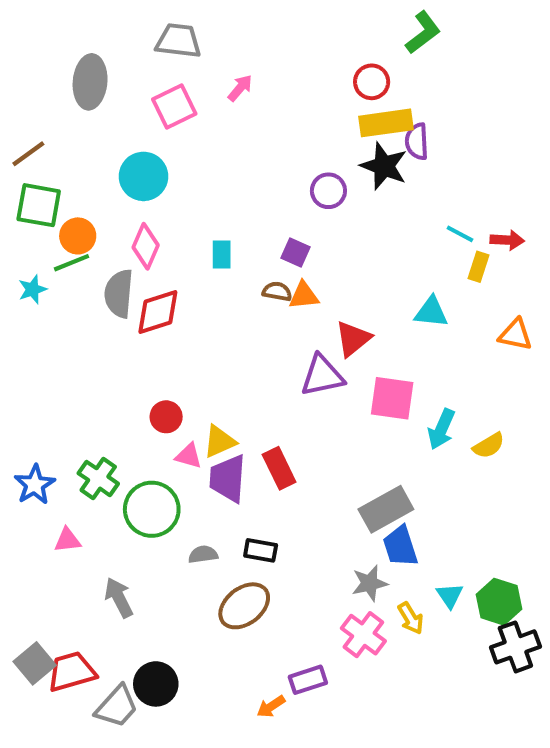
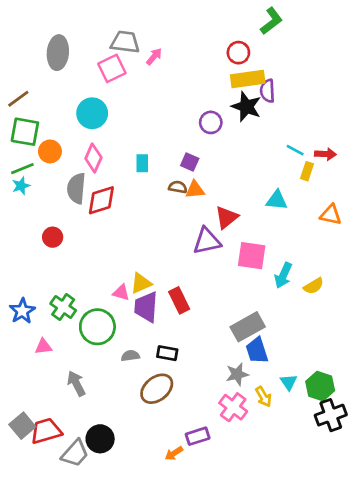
gray trapezoid: (178, 41) -> (125, 42), moved
green line: (72, 263) -> (22, 169), moved
red circle: (166, 417) -> (53, 237), moved

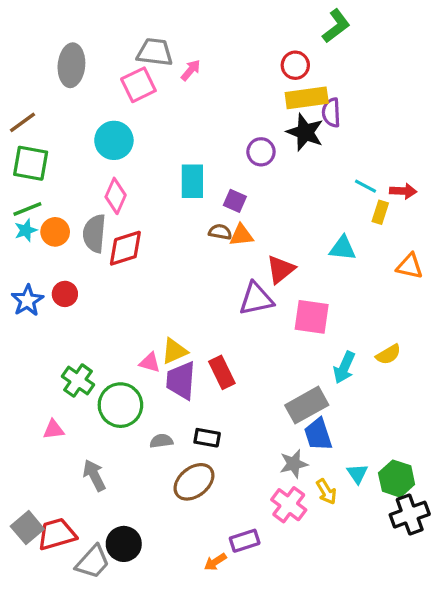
orange circle: (50, 151) -> (55, 232), moved
cyan rectangle: (142, 163) -> (192, 181), moved, size x1.5
cyan arrow: (283, 275) -> (344, 367), moved
blue star: (22, 311) -> (27, 300), moved

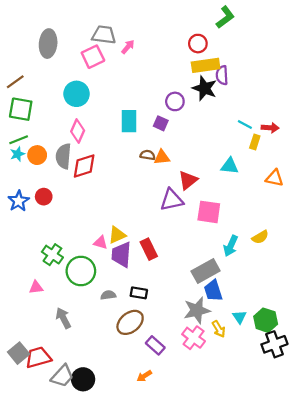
purple square: (235, 201) -> (161, 123), moved
gray star: (294, 464) -> (197, 310), size x1.4
purple rectangle: (245, 541) -> (155, 345), moved, turned 60
black circle: (124, 544) -> (83, 379), moved

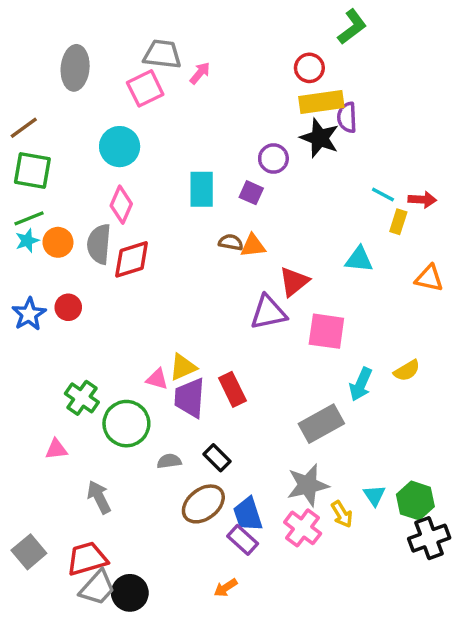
blue trapezoid: (213, 291) -> (248, 514), moved
black rectangle: (139, 293) -> (217, 458), turned 35
red trapezoid: (38, 357) -> (87, 559), moved

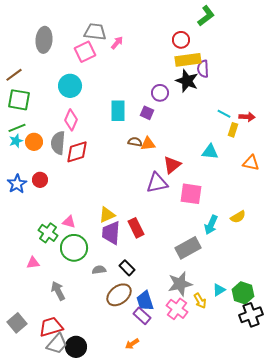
pink triangle: (157, 379) -> (69, 222), moved
cyan triangle: (374, 495) -> (219, 290), turned 32

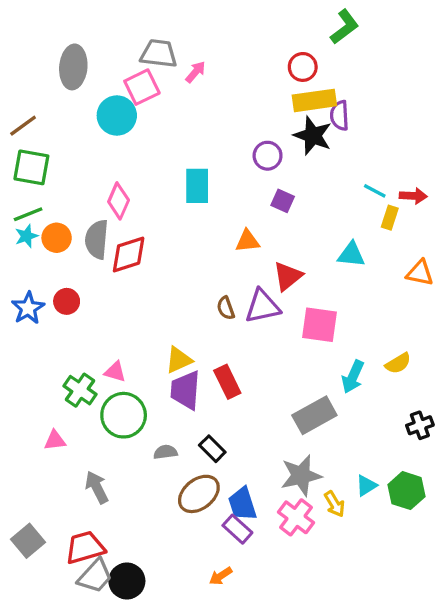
cyan circle: (70, 86) -> (117, 116), moved
purple square: (147, 113) -> (283, 201), moved
brown semicircle: (135, 142) -> (226, 308), moved, turned -120
black cross: (251, 315) -> (420, 425), moved, size x0.7

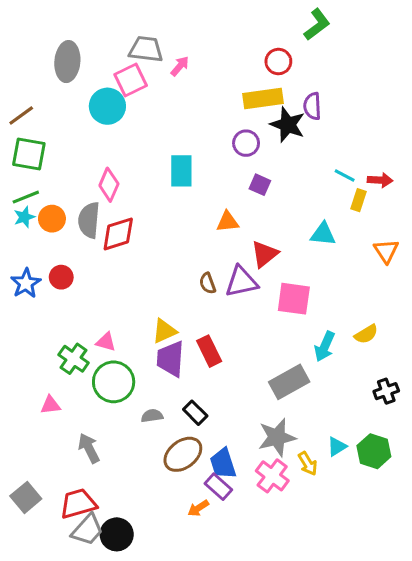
yellow rectangle: (314, 100) -> (263, 98), moved
orange triangle: (420, 273) -> (386, 251), turned 44
orange arrow: (221, 576) -> (198, 508), moved

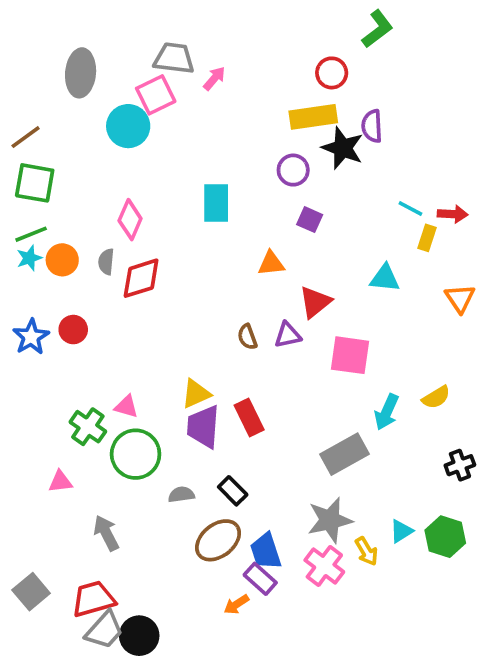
gray semicircle: (89, 220) -> (106, 262), size x0.6
purple triangle: (241, 282) -> (288, 335), size x0.7

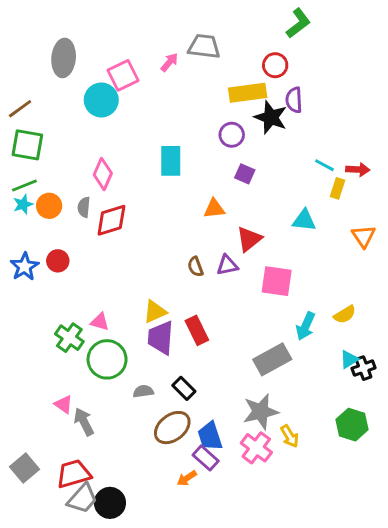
gray trapezoid: (174, 58) -> (204, 46), moved
red circle: (332, 73) -> (275, 65), moved
pink triangle: (60, 482) -> (64, 404), moved, turned 42
cyan triangle: (401, 531) -> (349, 359), moved

